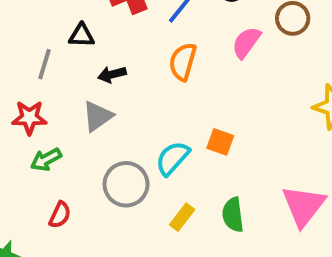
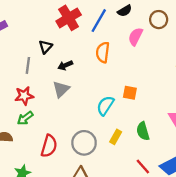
black triangle: (81, 35) -> (45, 47), turned -40
green arrow: (46, 159) -> (25, 118), moved
gray circle: (126, 184) -> (84, 143), moved
red semicircle: (60, 215) -> (49, 146), size x1.5

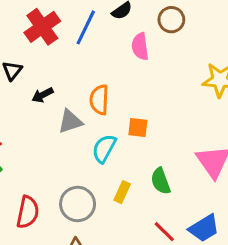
pink semicircle: (136, 37) -> (140, 46), turned -30
orange semicircle: (103, 52) -> (99, 100), moved
gray triangle: (61, 89) -> (70, 121), moved, turned 30

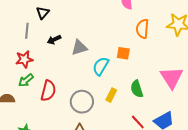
black arrow: (43, 95) -> (54, 40), moved
orange semicircle: (99, 100) -> (142, 29), moved
red semicircle: (28, 212) -> (48, 91), moved

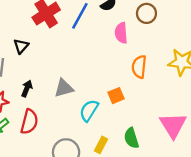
black arrow: (54, 40) -> (27, 89), moved, turned 136
orange square: (123, 53) -> (116, 96), turned -32
red semicircle: (48, 91) -> (29, 122), moved

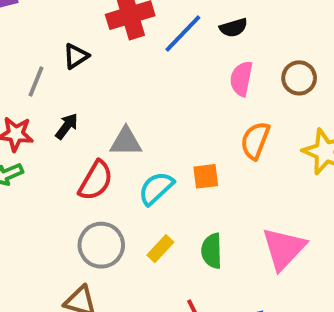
brown circle: (146, 13) -> (299, 78), moved
red semicircle: (29, 122) -> (96, 181), moved

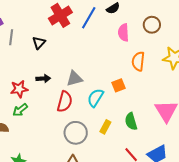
gray line: (36, 82) -> (11, 37), moved
black arrow: (67, 126) -> (43, 79), turned 64

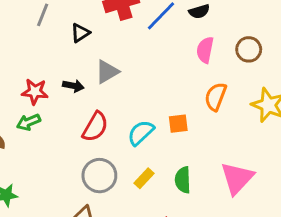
gray triangle: (74, 79) -> (107, 72), moved, turned -30

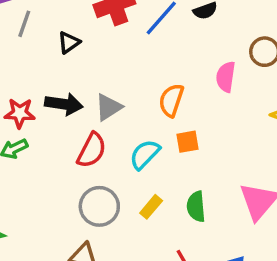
pink semicircle: (205, 50) -> (226, 77), moved
gray triangle: (107, 72) -> (108, 107), moved
black arrow: (73, 86) -> (64, 104), size x1.5
orange semicircle: (216, 97) -> (171, 100), moved

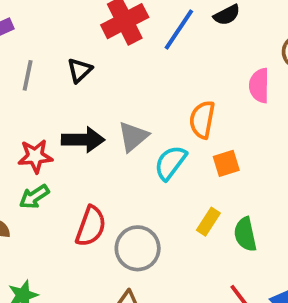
gray line: (24, 24) -> (28, 75), moved
red semicircle: (92, 150) -> (91, 226), moved
cyan semicircle: (145, 154) -> (170, 163), moved
yellow rectangle: (151, 207) -> (208, 222), moved

